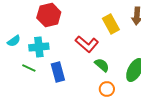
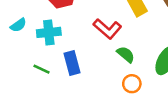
green line: (29, 68) -> (42, 69), moved

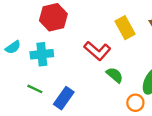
blue rectangle: (72, 63) -> (64, 98), moved, turned 50
orange circle: (132, 84) -> (135, 103), moved

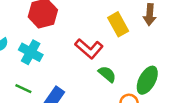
cyan cross: (42, 54) -> (31, 52), turned 35

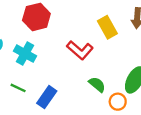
green semicircle: (107, 74) -> (97, 84), moved

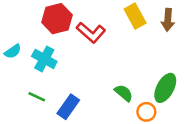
yellow rectangle: (107, 27) -> (135, 16), moved
red L-shape: (80, 50) -> (91, 32), moved

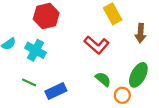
brown arrow: (168, 20) -> (141, 33), moved
red L-shape: (91, 32) -> (97, 45), moved
blue rectangle: (68, 107) -> (56, 91), turned 30

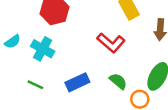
blue rectangle: (56, 91) -> (77, 82), moved

